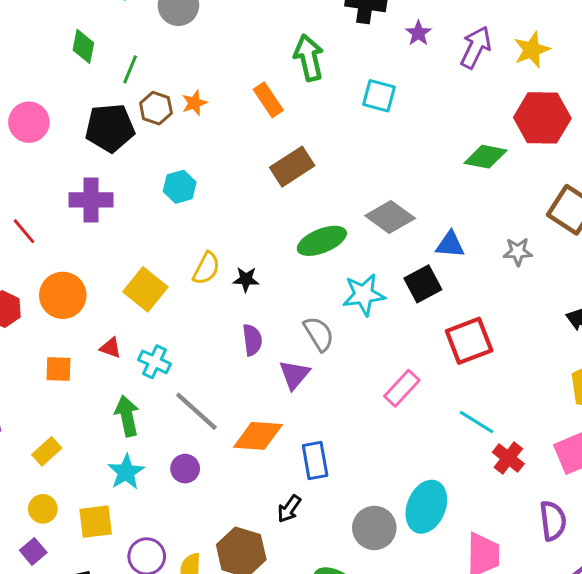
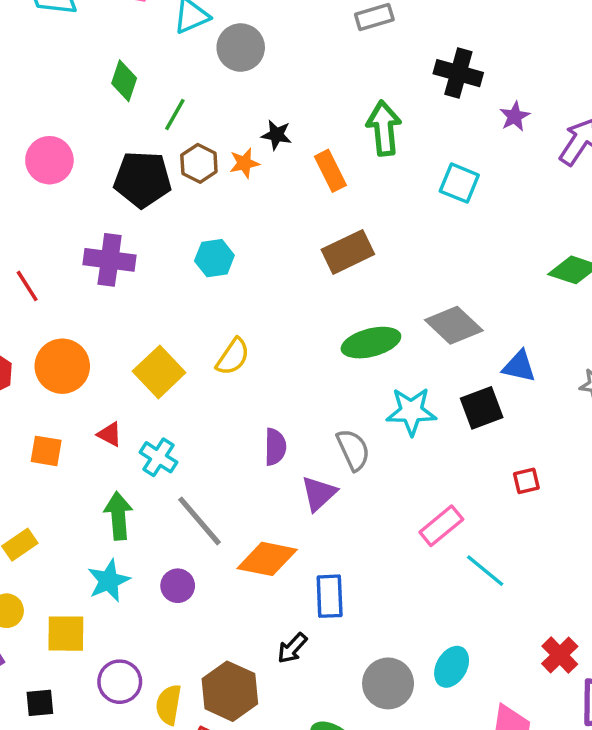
black star: (246, 279) -> (276, 135), moved
red square: (469, 341) -> (526, 481), size x0.5
cyan line: (476, 422) -> (485, 571), moved
red cross: (508, 458) -> (560, 655), moved
cyan ellipse: (426, 507) -> (452, 667), size x0.7

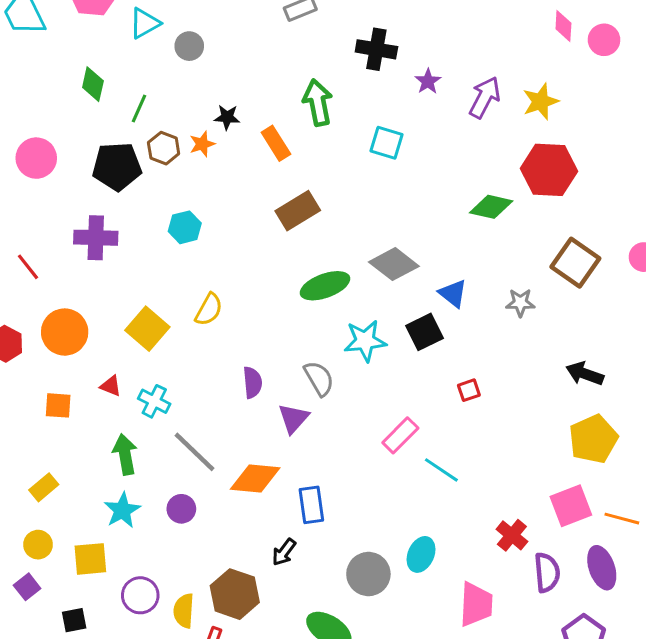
gray circle: (241, 48) -> (189, 46), size x0.7
blue triangle: (519, 366) -> (453, 293), turned 32

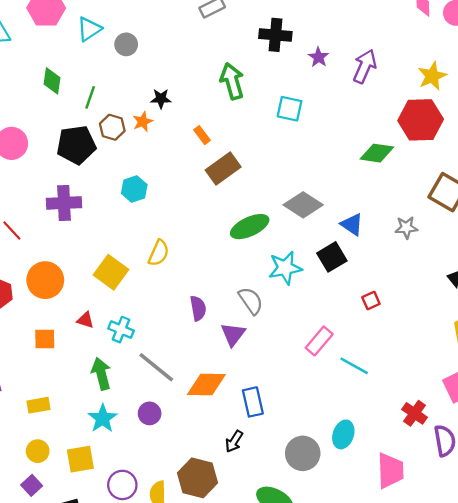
yellow star: (541, 102) -> (432, 76), moved
orange rectangle: (276, 143) -> (202, 135), moved, size x0.7
yellow rectangle: (44, 487) -> (39, 405), turned 35

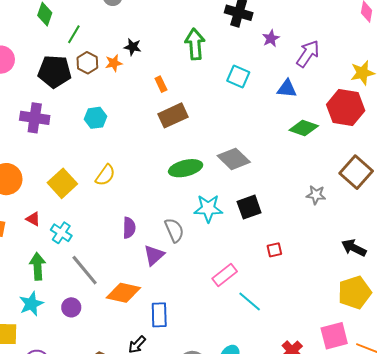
blue triangle: (352, 225) -> (287, 89), moved, turned -40

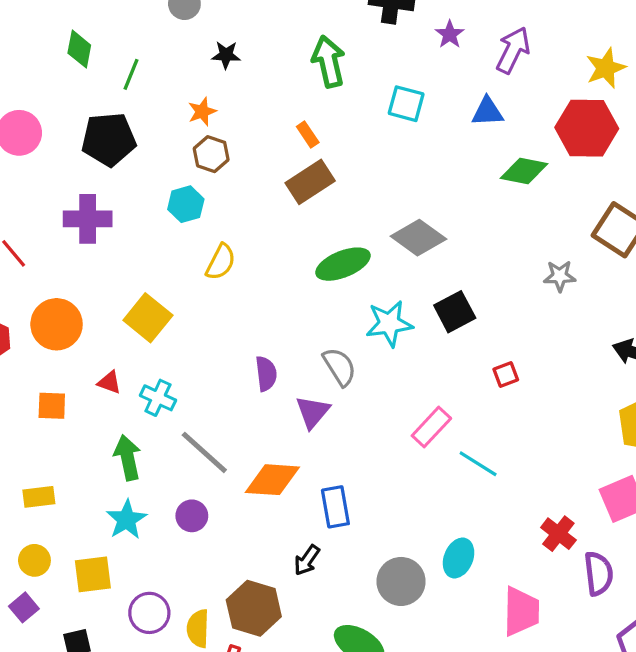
black star: (133, 47) -> (226, 55), moved
brown hexagon: (87, 63) -> (211, 154), moved
orange rectangle: (161, 84) -> (308, 135), moved
yellow semicircle: (105, 175) -> (221, 262), moved

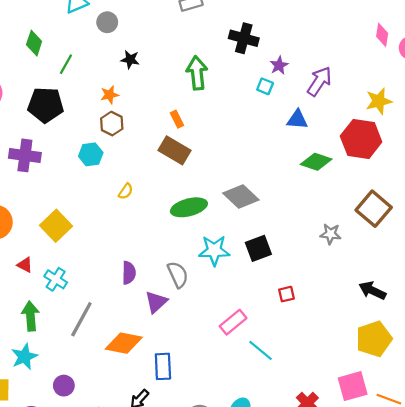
cyan square: (406, 104) -> (265, 86), moved, size x0.7
brown rectangle: (310, 182) -> (174, 150), turned 56
yellow semicircle: (221, 262) -> (126, 191), moved, size x0.7
gray line: (204, 452) -> (81, 319), turned 69
purple circle: (192, 516) -> (64, 386), moved

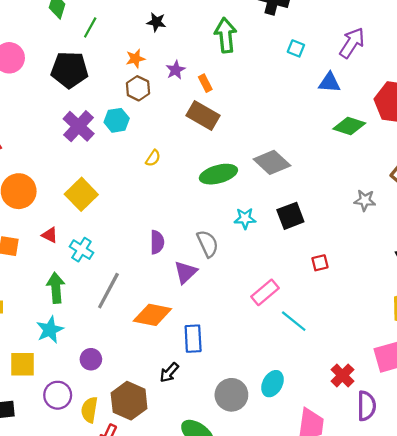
purple star: (279, 65) -> (176, 70), moved
purple cross: (25, 155) -> (79, 126), moved, turned 36
cyan star: (214, 250) -> (245, 218), size x0.7

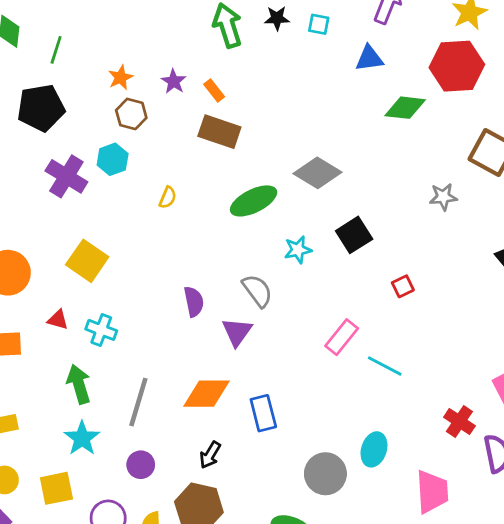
black star: (156, 22) -> (277, 18), moved
gray line: (108, 291) -> (138, 402), moved
black arrow: (169, 372) -> (210, 455), moved

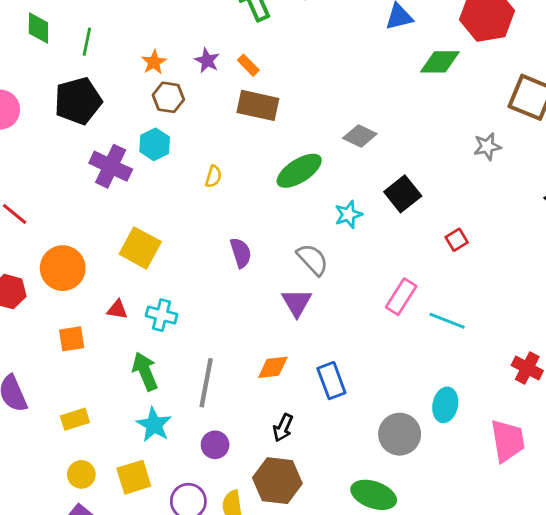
gray diamond: (318, 173) -> (360, 136), size x0.7
purple semicircle: (194, 302) -> (241, 253), moved
orange diamond: (206, 394) -> (273, 367), size x0.7

